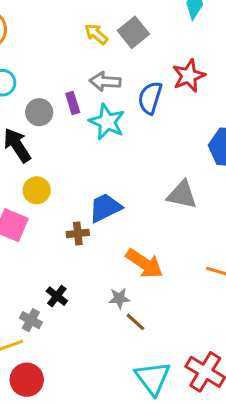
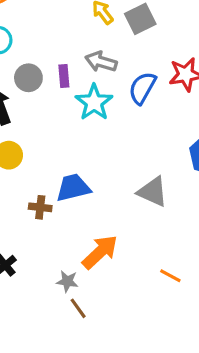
orange arrow: (144, 263) -> (100, 252), turned -90

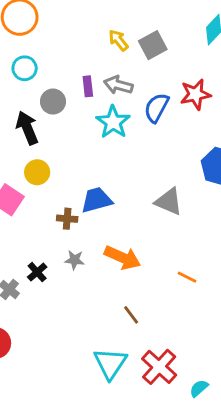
purple rectangle: (64, 76) -> (88, 86), moved
orange arrow: (100, 252) -> (122, 258), turned 69
gray star: (67, 281) -> (75, 260), moved
brown line: (78, 308) -> (131, 315), moved

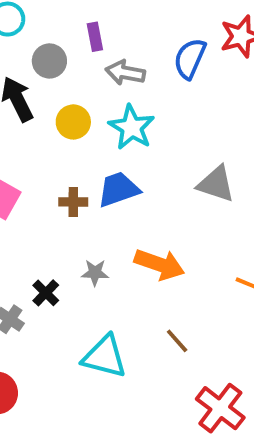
gray arrow: (118, 85) -> (125, 73), moved
cyan star: (113, 122) -> (132, 127), moved
yellow circle: (37, 172) -> (73, 122), moved
brown cross: (67, 219) -> (73, 202), moved
cyan triangle: (110, 363) -> (105, 357), moved, turned -45

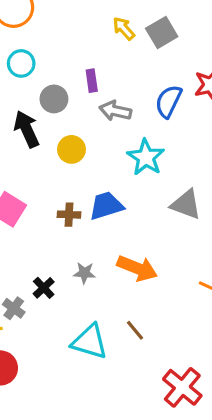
cyan star: (132, 127) -> (146, 157), moved
brown line: (177, 341) -> (135, 330), moved

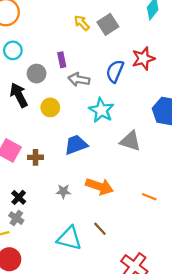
brown cross: (69, 215) -> (36, 157), moved
black cross: (44, 288) -> (19, 197), moved

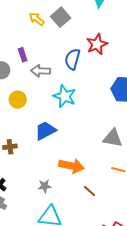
gray triangle: (130, 141) -> (113, 138), moved
gray star: (63, 191) -> (45, 186), moved
brown line: (100, 229) -> (89, 191), moved

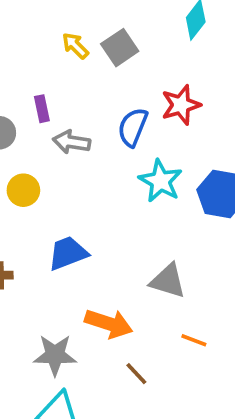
cyan star: (65, 96) -> (160, 181), moved
gray triangle: (113, 138) -> (168, 281), moved
gray star: (45, 186) -> (55, 355), size x1.6

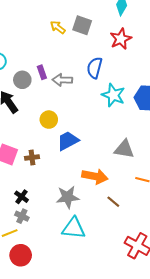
gray square: (120, 48) -> (82, 25), turned -30
red star: (181, 105) -> (121, 39), moved
purple rectangle: (42, 109) -> (42, 72), moved
yellow circle: (23, 190) -> (49, 120), moved

